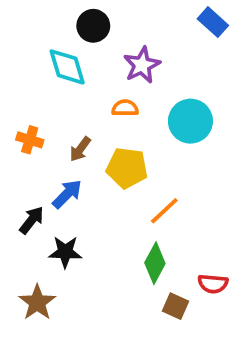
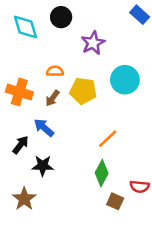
cyan diamond: (67, 67) -> (25, 27), moved
orange semicircle: (125, 108) -> (55, 71), moved
orange cross: (30, 140) -> (19, 92), size x1.5
yellow pentagon: (127, 168) -> (83, 91), moved
blue arrow: (67, 194) -> (44, 128), turned -95

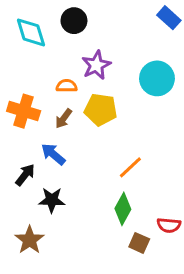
purple star: (93, 43) -> (96, 65), moved
cyan circle: (125, 80) -> (157, 78), moved

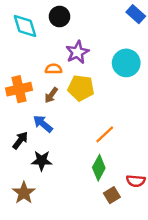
orange cross: (24, 111) -> (19, 89), turned -30
brown square: (139, 243) -> (112, 195), turned 35

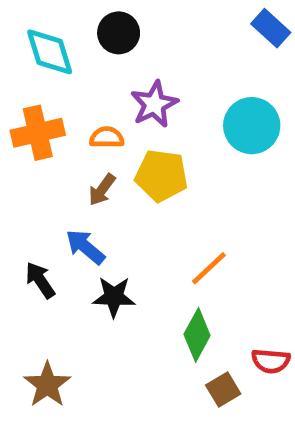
orange cross: (19, 89) -> (38, 133), moved
black arrow: (20, 140) -> (40, 280), turned -72
black star: (42, 161) -> (114, 297), moved

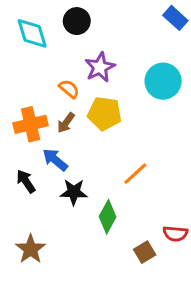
orange cross: (38, 133) -> (31, 124), moved
orange semicircle: (107, 137) -> (69, 89), turned 40
green diamond: (197, 335) -> (108, 217), moved

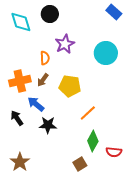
orange semicircle: (69, 89) -> (45, 58), turned 48
yellow pentagon: (104, 113) -> (70, 86), moved
green diamond: (108, 217) -> (93, 141), moved
brown square: (145, 252) -> (80, 164), moved

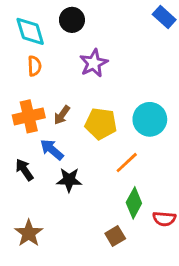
cyan circle: (106, 53) -> (150, 119), moved
orange semicircle: (45, 58) -> (35, 66), moved

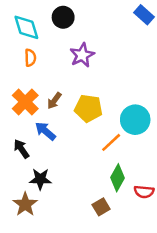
orange cross: (29, 116) -> (25, 102), turned -32
cyan circle: (150, 119) -> (135, 120), moved
black star: (69, 180) -> (40, 179), moved

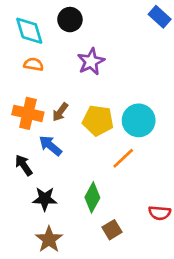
orange semicircle: (30, 58) -> (34, 64), turned -78
orange cross: (25, 102) -> (28, 113), turned -32
cyan circle: (135, 120) -> (139, 120), moved
green diamond: (117, 178) -> (92, 197), moved
brown star: (25, 204) -> (49, 239), moved

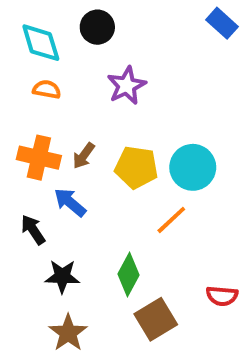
brown square: (112, 230) -> (156, 319), size x1.5

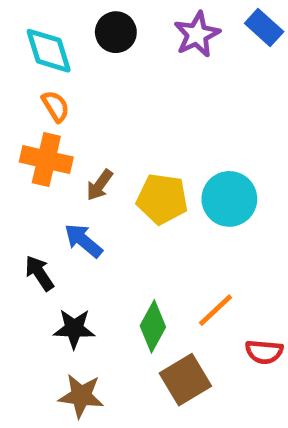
purple star: (127, 86) -> (197, 34), moved
orange semicircle: (47, 89) -> (56, 106), turned 48
orange cross: (39, 158) -> (46, 160), moved
orange line: (171, 220) -> (215, 310), moved
brown star: (68, 333) -> (81, 396), turned -30

